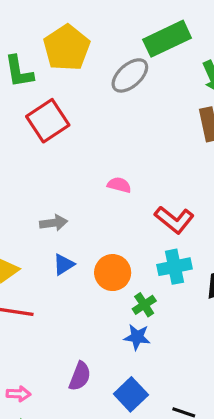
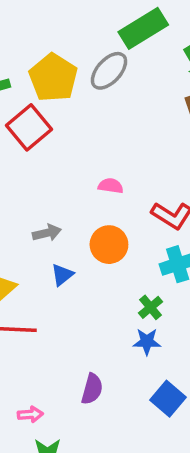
yellow pentagon: (67, 48) -> (53, 78), moved
orange circle: (113, 273) -> (109, 245), moved
blue square: (131, 394) -> (168, 399), moved

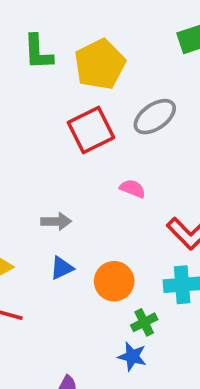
gray ellipse: (109, 71) -> (155, 117), moved
red square: (29, 127) -> (91, 130), moved
orange circle: (109, 245) -> (114, 281), moved

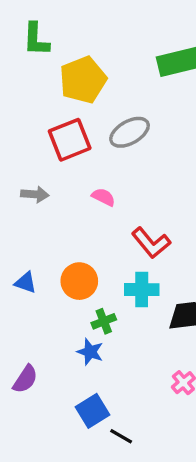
green L-shape: (38, 52) -> (36, 39), moved
gray arrow: (56, 221) -> (35, 194), moved
blue triangle: (62, 268) -> (26, 283), moved, turned 40

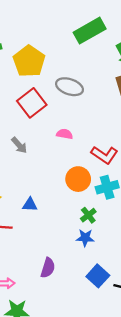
gray ellipse: (130, 132) -> (69, 87), turned 64
gray arrow: (35, 194) -> (19, 145), turned 60
orange circle: (79, 281) -> (78, 179), moved

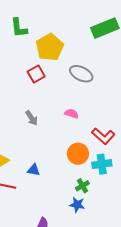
red square: (32, 103) -> (36, 74), moved, size x0.7

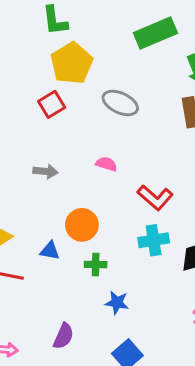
green L-shape: (19, 28) -> (55, 21), moved
gray arrow: (32, 118) -> (45, 171), turned -49
orange circle: (78, 154) -> (82, 225), moved
green cross: (82, 186) -> (96, 265), moved, turned 32

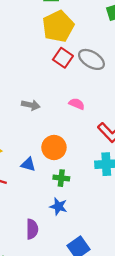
red square: (52, 104) -> (63, 58), moved, turned -30
blue star: (117, 303) -> (58, 206), moved
purple semicircle: (63, 336) -> (32, 229), turned -30

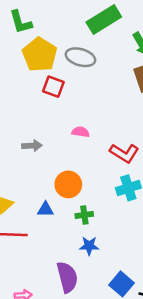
gray ellipse: (91, 59) -> (80, 57), moved
purple semicircle: (32, 229) -> (67, 277), size x1.4

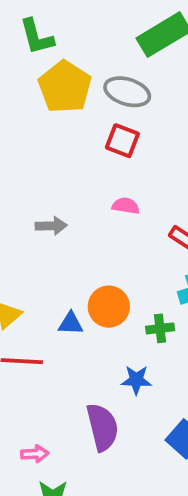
red square: (53, 87) -> (122, 141), moved
orange circle: (68, 184) -> (109, 307), moved
green cross: (84, 215) -> (160, 328), moved

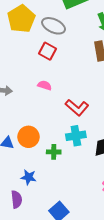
blue star: (136, 380) -> (29, 177), moved
purple semicircle: (102, 427) -> (16, 199), size x0.7

